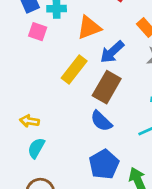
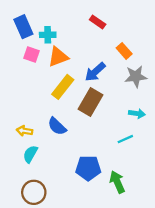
orange triangle: (89, 28) -> (58, 57), moved
blue semicircle: (101, 121) -> (57, 126), moved
blue pentagon: (104, 164) -> (88, 168), turned 30

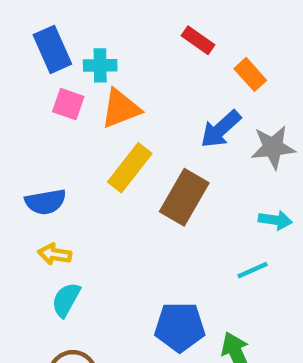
orange rectangle: (124, 51) -> (250, 74), moved
blue arrow: (95, 72) -> (221, 129), moved
blue semicircle: (57, 126) -> (45, 202), moved, turned -54

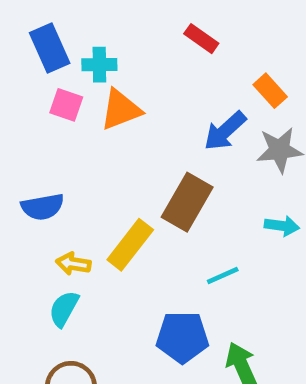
orange rectangle: (250, 74) -> (270, 91), moved
yellow rectangle: (130, 168) -> (130, 245), moved
yellow arrow: (55, 254) -> (73, 264), moved
cyan line: (253, 270) -> (223, 276), moved

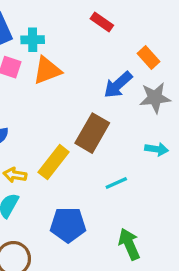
blue pentagon: (182, 337) -> (68, 225), moved

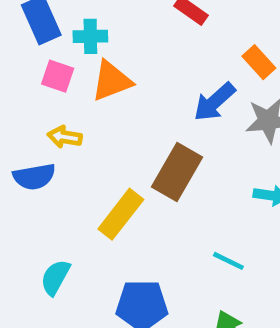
yellow arrow: (15, 175) -> (65, 137), moved
cyan line: (116, 183) -> (228, 261), moved, turned 50

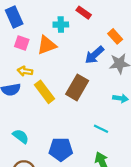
cyan cross: (90, 36) -> (61, 25), moved
yellow rectangle: (121, 214) -> (45, 92), moved, turned -75
cyan semicircle: (55, 277) -> (21, 136), turned 98

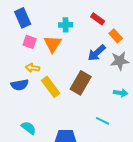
red rectangle: (84, 13) -> (98, 19), moved
orange triangle: (47, 45) -> (53, 44), turned -36

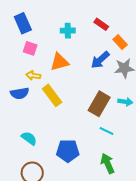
orange triangle: (53, 44) -> (59, 62), moved, turned 42
brown rectangle: (81, 83) -> (99, 104), moved

